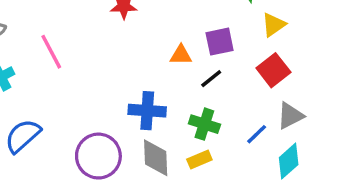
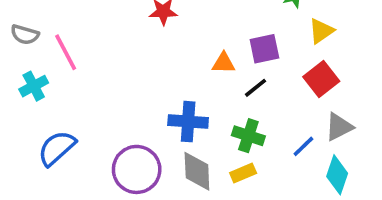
pink line: (51, 52) -> (66, 52), moved
cyan diamond: (289, 161) -> (337, 175), turned -30

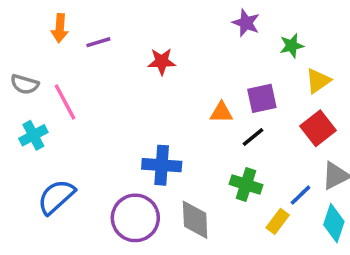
blue cross: (188, 122) -> (162, 165), moved
yellow rectangle: (243, 173) -> (278, 221), moved, turned -30

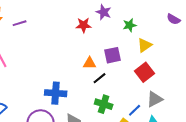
red star: (162, 61) -> (84, 25), moved
black line: (253, 137) -> (100, 78), moved

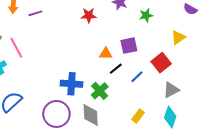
red star: (84, 25) -> (89, 15), moved
yellow triangle: (145, 45) -> (178, 37), moved
green cross: (104, 104) -> (100, 91), moved, turned 30
blue line: (135, 110) -> (137, 77), moved

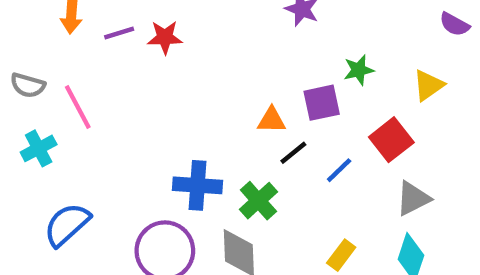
red star: (89, 15) -> (165, 37), moved
green star: (146, 15) -> (359, 70), moved

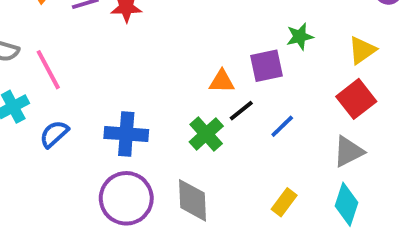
red square: (391, 140) -> (356, 99), moved
blue cross: (198, 185) -> (126, 134), moved
green cross: (258, 201) -> (206, 134), moved
blue semicircle: (67, 225) -> (54, 134), moved, size x0.7

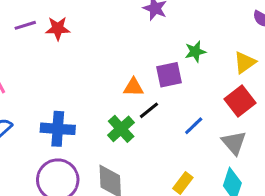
blue line: (282, 126) -> (194, 126), moved
gray triangle: (348, 152) -> (234, 143), turned -44

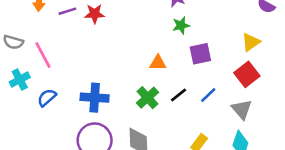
green star: (195, 52) -> (181, 25), moved
purple square: (169, 75) -> (200, 54), moved
black line: (149, 110) -> (178, 95), moved

